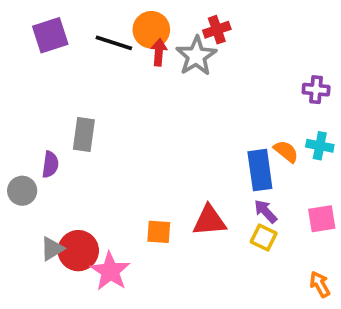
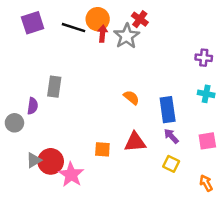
red cross: (217, 30) -> (140, 19), turned -35
orange semicircle: (286, 151) -> (131, 97), moved
yellow square: (264, 238) -> (171, 164), moved

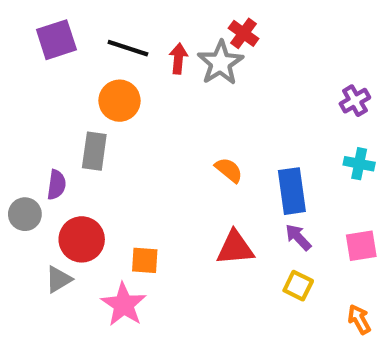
orange circle: (98, 19) -> (119, 101), moved
purple cross: (204, 58) -> (355, 101), turned -35
orange square: (102, 149) -> (145, 260), moved
red circle: (51, 161) -> (82, 239), moved

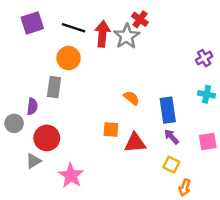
red arrow: (178, 59) -> (102, 34), size x1.5
orange square: (145, 260) -> (111, 129), moved
orange arrow: (359, 319) -> (185, 188), moved, turned -133

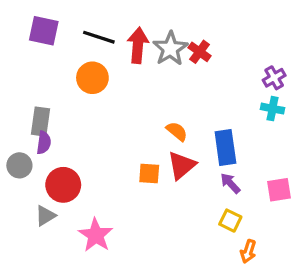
red cross: (140, 19) -> (200, 52), moved
purple square: (32, 23) -> (44, 31), turned 30
gray rectangle: (54, 87) -> (41, 122), moved
cyan cross: (207, 94) -> (273, 109), moved
red triangle: (135, 143) -> (182, 165), moved, turned -35

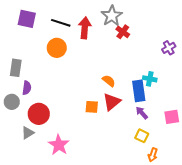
gray star: (170, 49) -> (112, 16), moved
cyan cross: (273, 109) -> (150, 79), moved
gray rectangle: (41, 122) -> (16, 68), moved

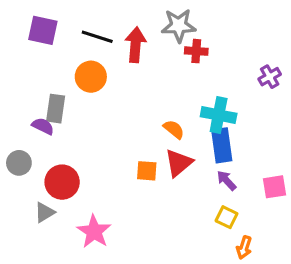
gray star: (112, 16) -> (179, 26), turned 30
red cross: (123, 32) -> (196, 51), turned -32
gray rectangle: (16, 68) -> (56, 109), moved
cyan cross: (150, 79) -> (219, 115), moved, size x1.5
purple semicircle: (27, 88) -> (43, 126), moved, turned -72

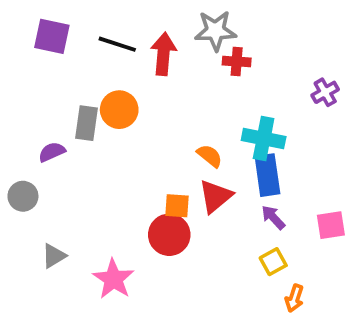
orange circle: (91, 77) -> (119, 110), moved
gray rectangle: (56, 109) -> (86, 123), moved
purple semicircle: (43, 126) -> (52, 152), turned -50
red circle: (62, 182) -> (169, 235), moved
yellow square: (227, 217) -> (273, 262), turned 35

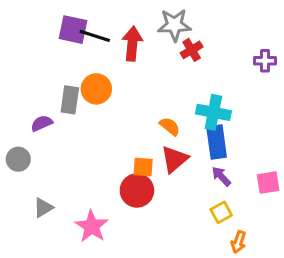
purple square: (52, 36) -> (73, 30), moved
red cross: (237, 61) -> (192, 50), turned -35
purple cross: (325, 92) -> (265, 61), moved, turned 30

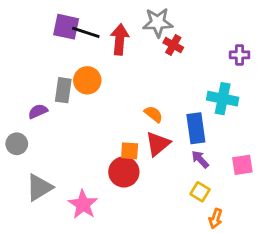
red cross: (192, 50) -> (173, 45), turned -30
cyan cross: (213, 112) -> (223, 99), moved
gray triangle: (43, 208) -> (39, 187), size x1.5
yellow square: (221, 212) -> (200, 192), turned -30

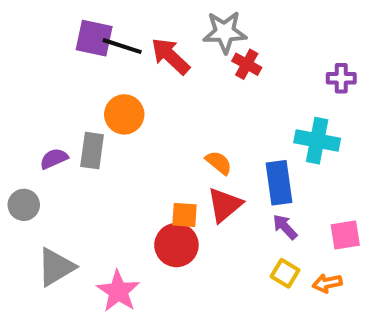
red arrow: (120, 39) -> (170, 56), turned -52
gray rectangle: (63, 90) -> (92, 151), moved
orange arrow: (216, 219) -> (327, 283), moved, turned 60

